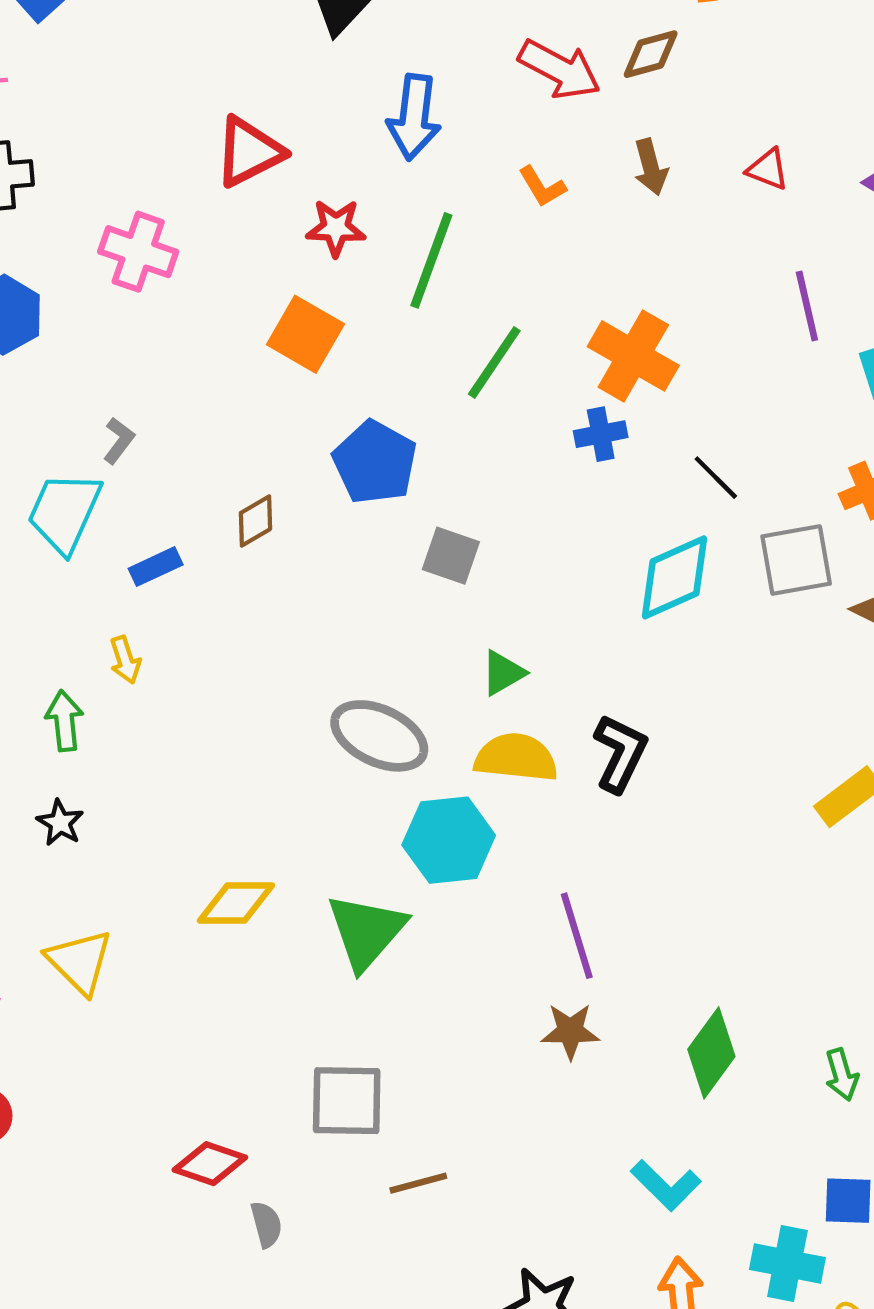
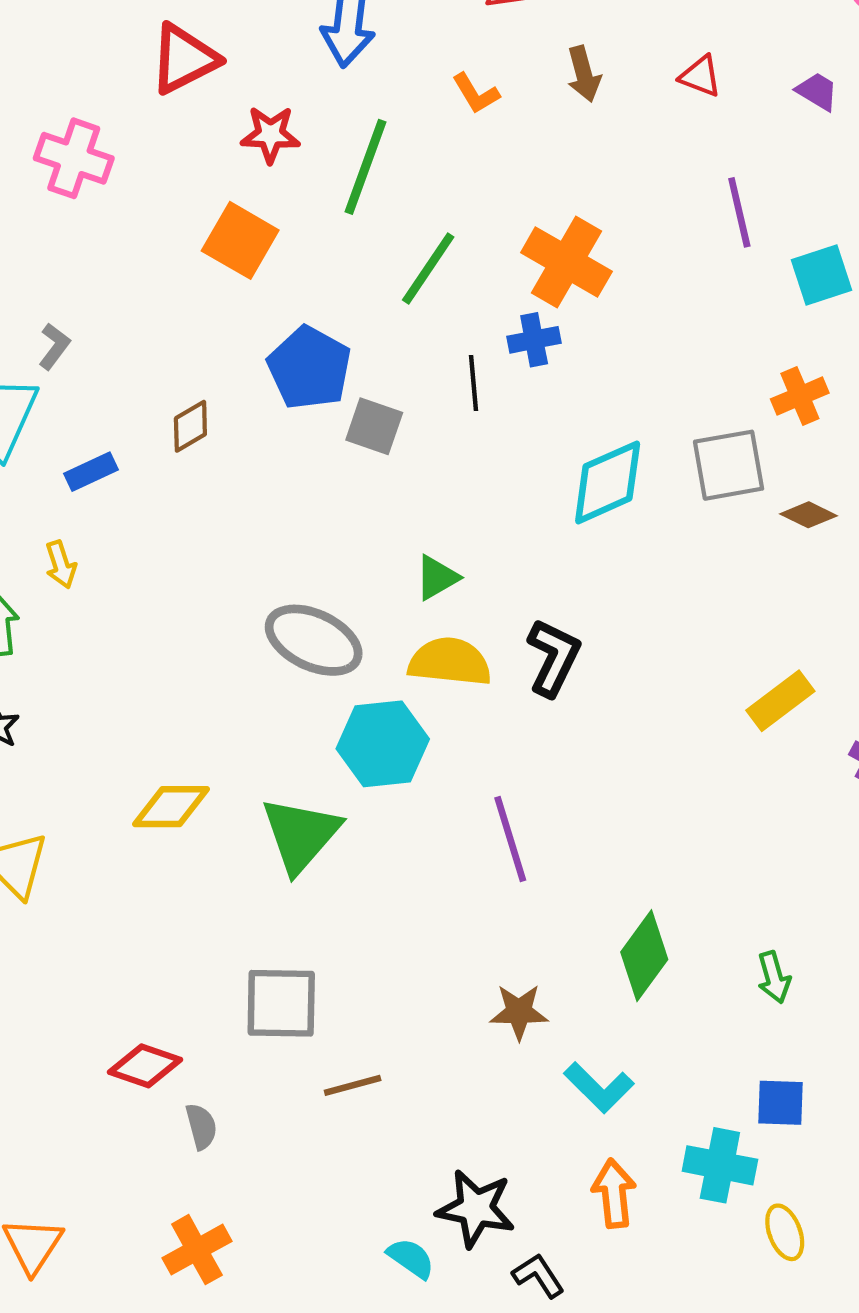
black line: (716, 478) -> (474, 383), moved, turned 40
gray square: (451, 556) -> (374, 426), moved
brown star: (570, 1031) -> (519, 1012), moved

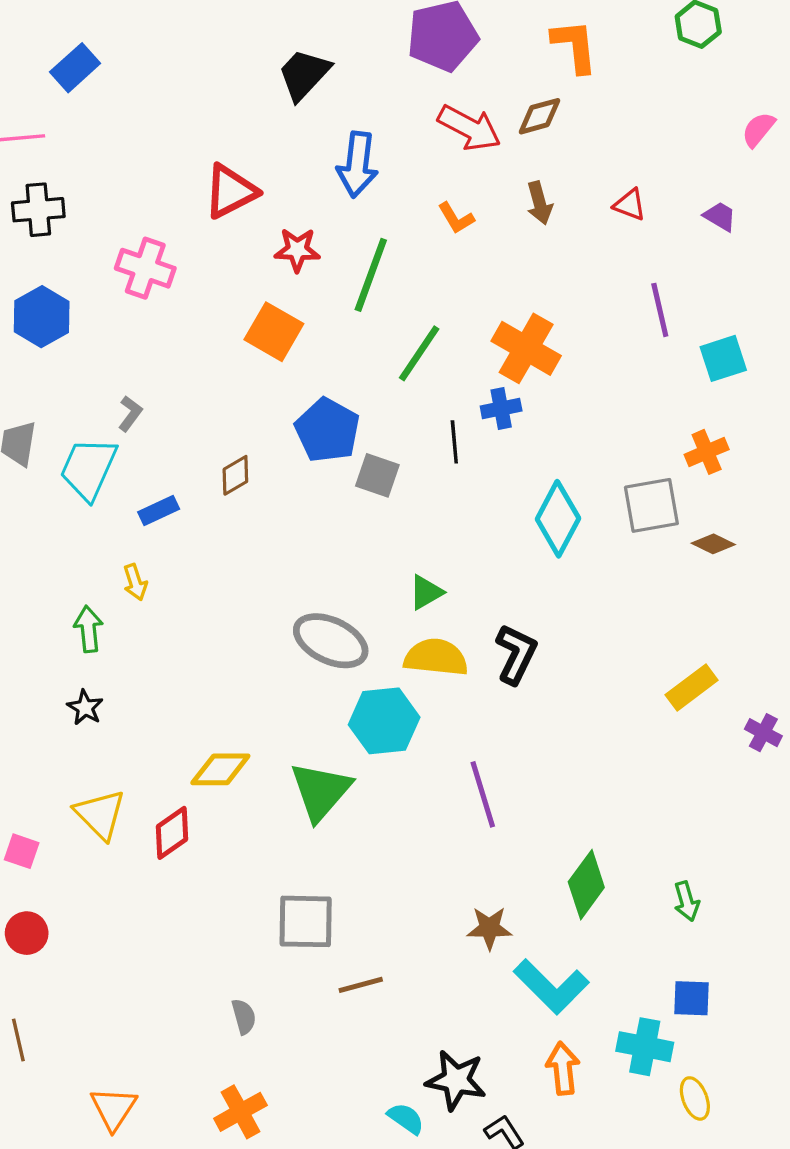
cyan diamond: (608, 482) -> (558, 519), turned -38
red diamond: (145, 1066) -> (172, 833), moved, turned -54
cyan L-shape: (599, 1088) -> (551, 987), size x1.4

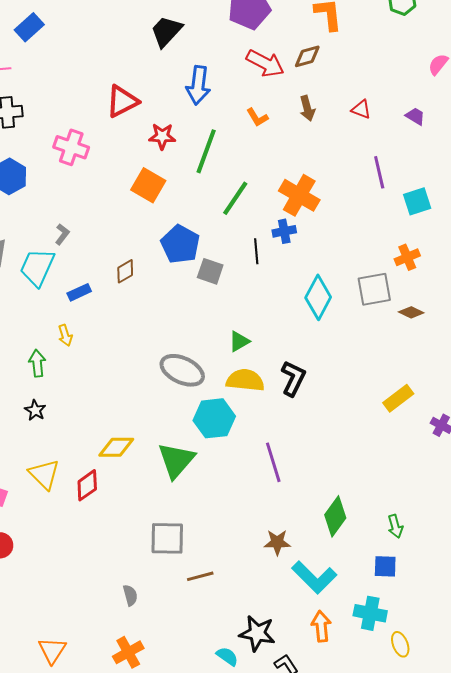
blue square: (692, 998) -> (385, 566), moved

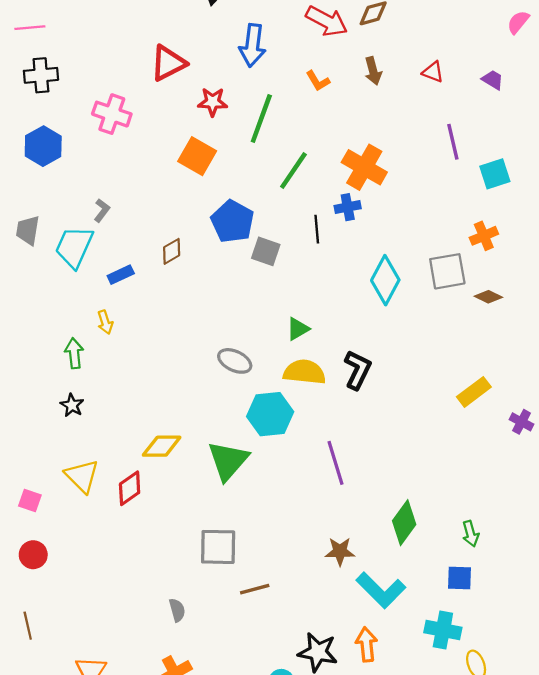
gray ellipse: (182, 370) -> (235, 361), size x0.7
orange arrow: (321, 626) -> (366, 644), moved

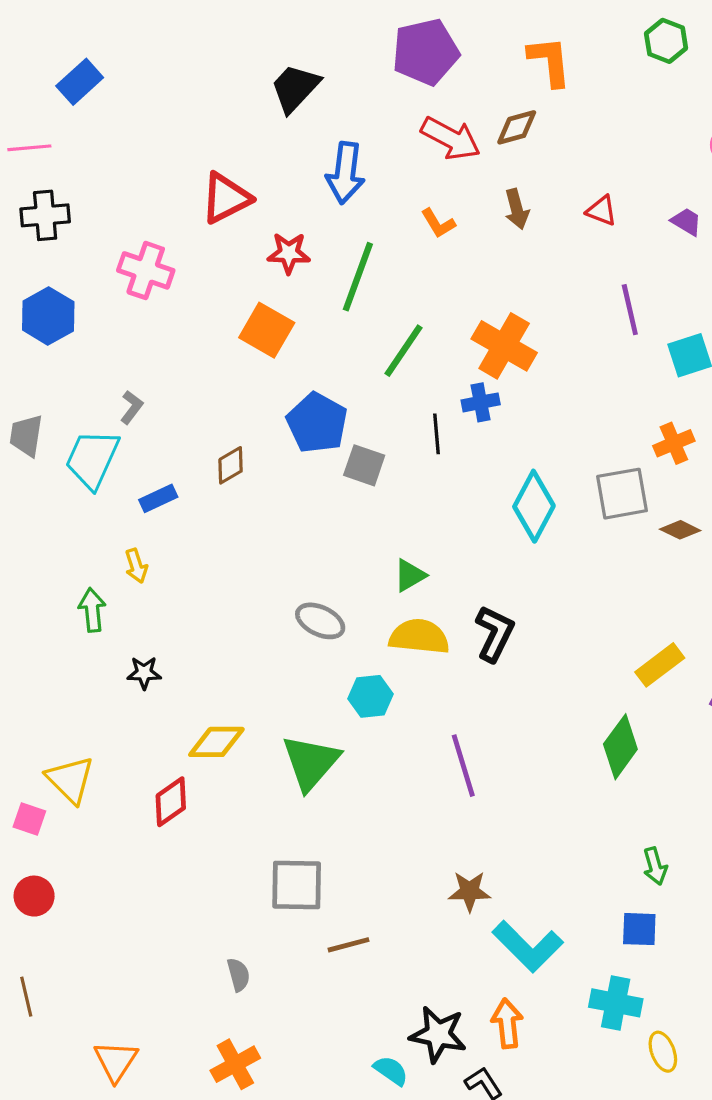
black star: (72, 405) -> (144, 673), moved, turned -30
cyan hexagon: (270, 414) -> (370, 696), size x0.7
yellow triangle: (82, 476) -> (70, 780), moved
green diamond: (404, 523) -> (620, 747), moved

